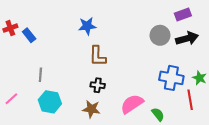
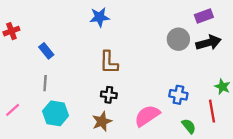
blue star: (87, 26) -> (100, 17), moved
blue rectangle: (29, 35) -> (46, 51), moved
blue cross: (171, 78) -> (178, 95), moved, size x0.7
brown star: (91, 109) -> (102, 121), turned -30
green semicircle: (158, 114) -> (189, 126), moved

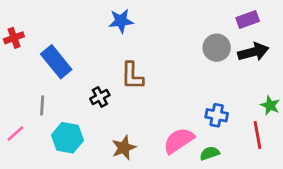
blue rectangle: (46, 51) -> (56, 62), size x1.6
gray line: (45, 83) -> (42, 105), moved
black cross: (109, 95) -> (100, 97), moved, turned -35
green semicircle: (189, 126) -> (210, 153), moved, turned -70

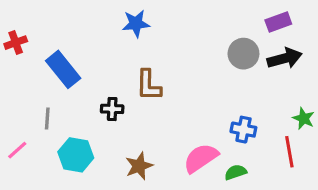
black cross: (100, 97) -> (112, 109), turned 30

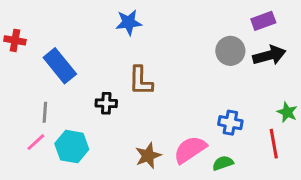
red cross: (16, 43) -> (15, 40), turned 30
pink line: (17, 150) -> (36, 142), moved
brown star: (139, 166) -> (148, 156), moved

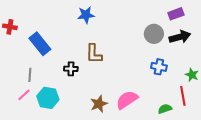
blue cross: (230, 123) -> (159, 67), moved
green semicircle: (223, 163) -> (165, 109), moved

